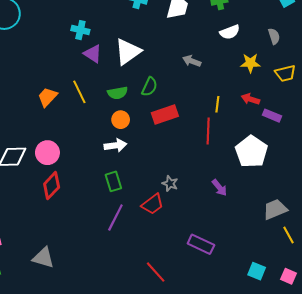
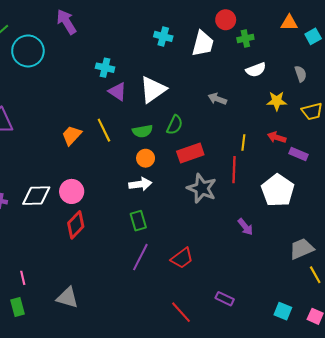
gray star: (170, 184) -> (202, 188), moved, size x1.8
red trapezoid: (153, 204) -> (182, 258), moved
purple rectangle: (201, 244) -> (225, 299), moved, size x0.7

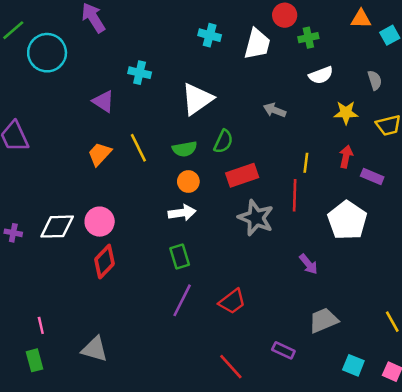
purple triangle: (117, 92) -> (103, 101), moved
red arrow: (277, 137) -> (346, 156), turned 84
gray trapezoid: (302, 249) -> (323, 320), moved

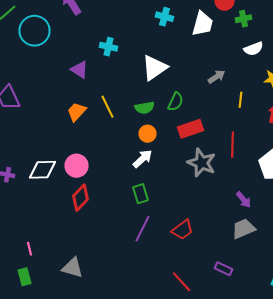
gray arrow: (275, 110) -> (216, 77), turned 126
yellow line: (306, 163) -> (240, 100), moved
white arrow: (182, 213) -> (142, 159), turned -35
gray trapezoid: (323, 320) -> (244, 229), moved

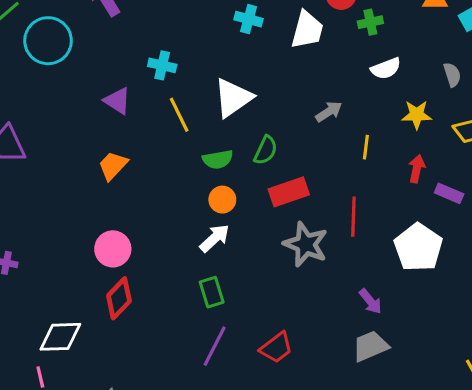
yellow line: (108, 107) -> (179, 115), moved
white diamond: (42, 170) -> (60, 337), moved

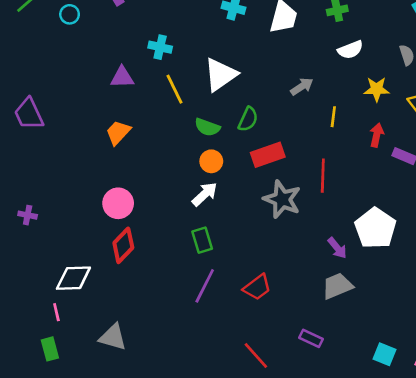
cyan circle: (48, 41) -> (70, 14), moved, size x0.5
purple triangle: (117, 101) -> (122, 77), turned -35
green semicircle: (218, 159) -> (207, 127), turned 30
white pentagon: (418, 247) -> (375, 228), moved

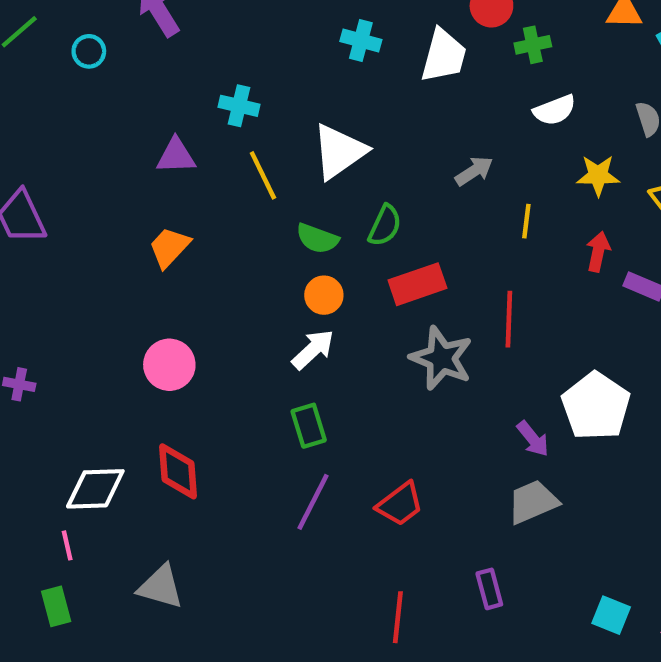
red diamond: (123, 245) -> (178, 471), moved, turned -48
purple rectangle: (311, 338) -> (489, 589), turned 50
red line: (256, 356) -> (398, 617), turned 48

